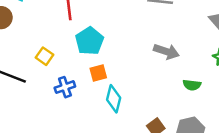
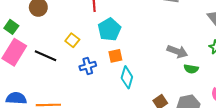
gray arrow: (166, 52) -> (177, 51), moved

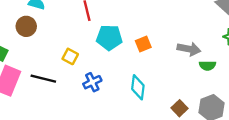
cyan pentagon: (109, 29) -> (109, 37), turned -30
orange square: (115, 56) -> (143, 44), moved

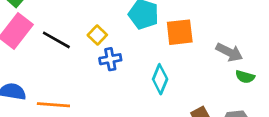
orange square: (143, 44) -> (180, 32), size x1.5
yellow square: (70, 56) -> (97, 35), moved

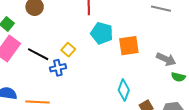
blue cross: (110, 59) -> (58, 68), moved
cyan diamond: (160, 79) -> (124, 90), moved

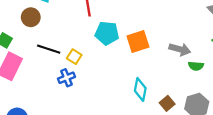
black line: (38, 54) -> (49, 49), moved

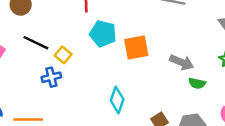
cyan diamond: (140, 89) -> (117, 100), moved

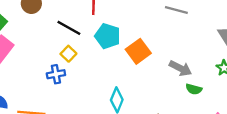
black line: (36, 43) -> (69, 28), moved
orange square: (136, 47) -> (138, 51), turned -30

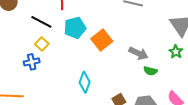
cyan pentagon: (108, 36) -> (75, 28), turned -30

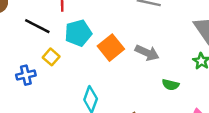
yellow square: (42, 44) -> (51, 57), moved
gray arrow: (138, 53) -> (147, 53), moved

